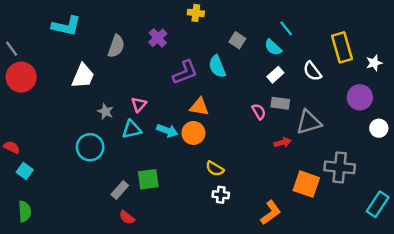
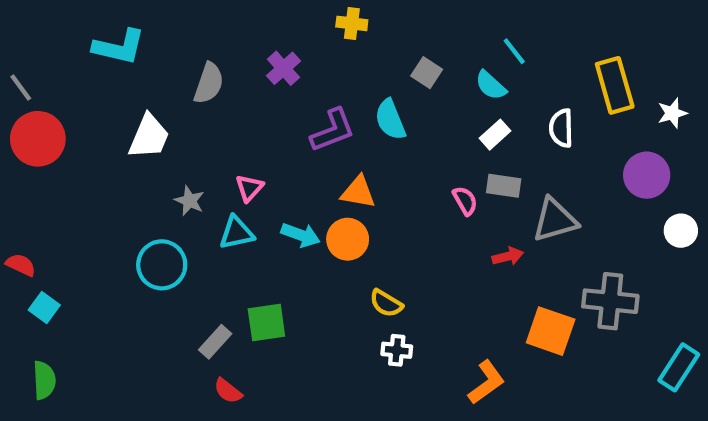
white semicircle: (312, 71) -> (561, 128), turned 36

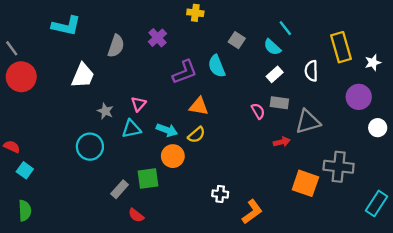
orange circle: (348, 239) -> (173, 156), moved
yellow semicircle: (386, 303) -> (196, 135), moved, turned -72
orange L-shape: (486, 382) -> (252, 212), moved
red semicircle: (228, 391) -> (136, 215), moved

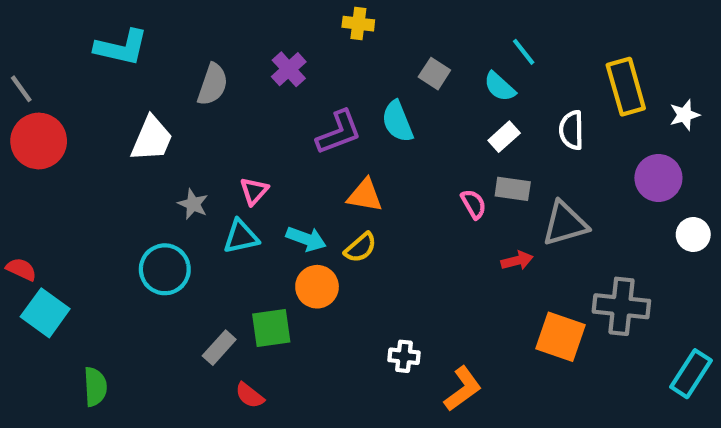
cyan square: (25, 170) -> (45, 313), size x1.5
green semicircle: (25, 211) -> (95, 387), moved

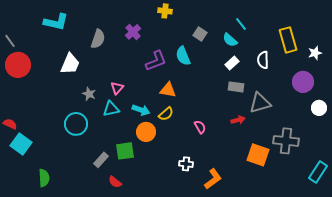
pink semicircle: (474, 204) -> (200, 127), moved

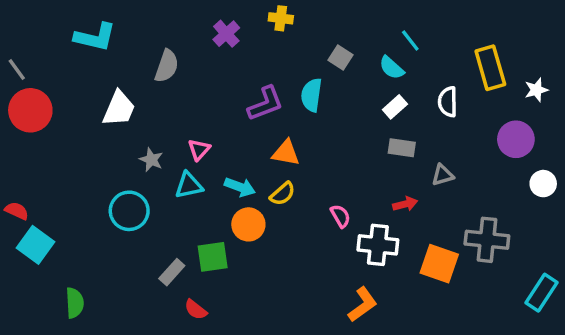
purple cross: (133, 32) -> (226, 34), moved
cyan semicircle: (183, 56) -> (311, 95), turned 30
gray triangle: (260, 103) -> (443, 175), size x0.6
white cross: (186, 164) -> (378, 245), moved, size x1.6

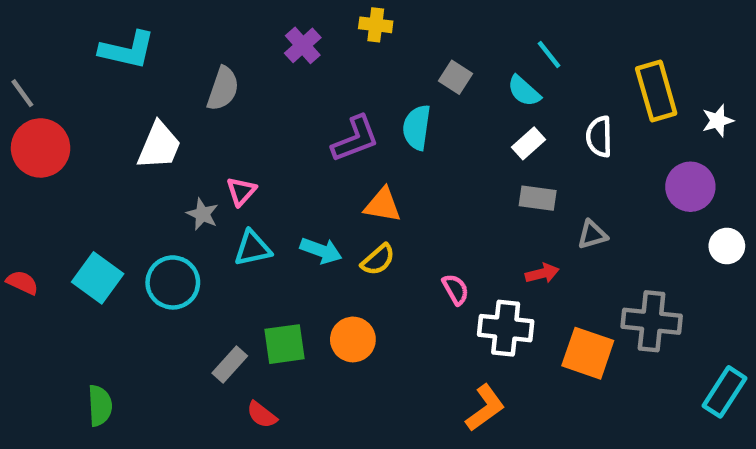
pink triangle: (199, 149) -> (241, 191), moved
orange circle: (248, 224) -> (353, 339), moved
cyan square: (35, 245) -> (98, 278), moved

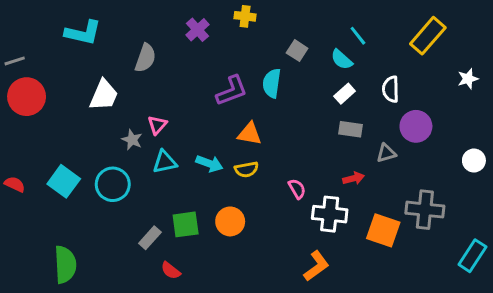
yellow rectangle: (656, 91) -> (428, 36), moved, turned 57
gray line: (22, 93) -> (15, 61), turned -72
purple circle: (690, 187) -> (416, 126), moved
yellow semicircle: (378, 260) -> (246, 169), turned 30
green semicircle: (100, 406) -> (65, 265), size x1.4

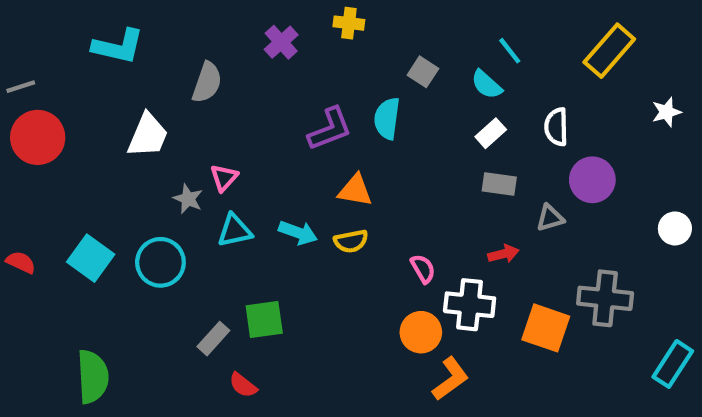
orange circle: (230, 221) -> (421, 332), moved

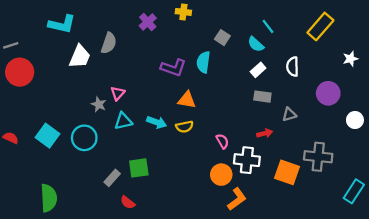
purple L-shape: (330, 129) -> (173, 68), turned 40
white trapezoid: (148, 135) -> (80, 57), moved
purple circle: (592, 180) -> (328, 93), moved

